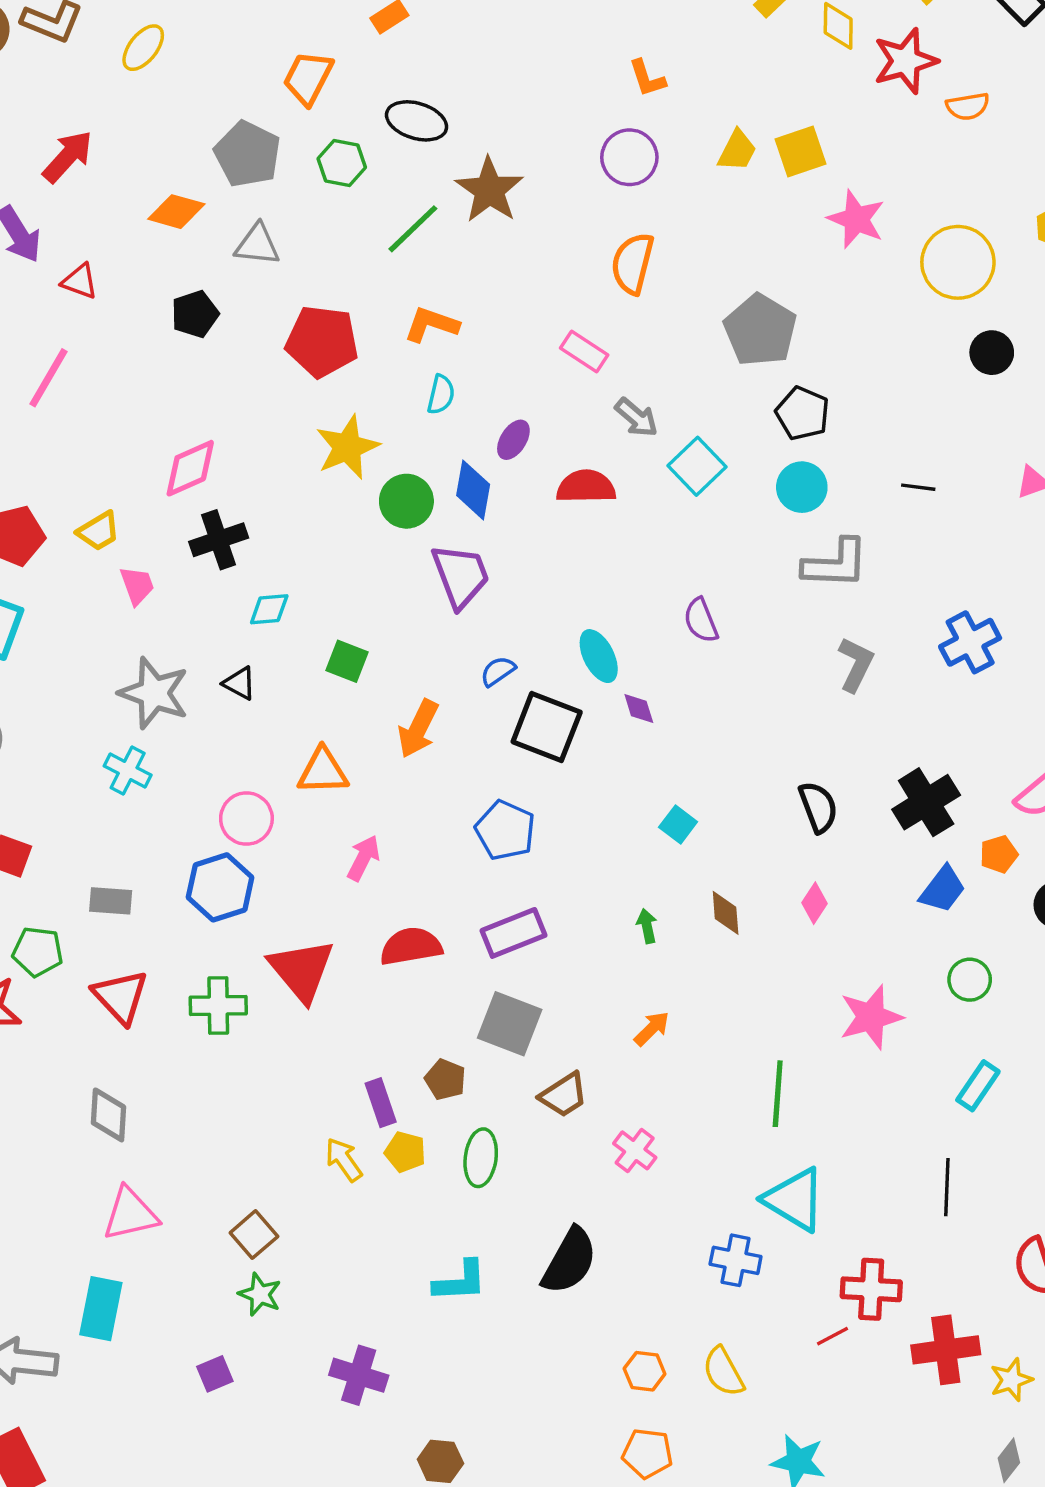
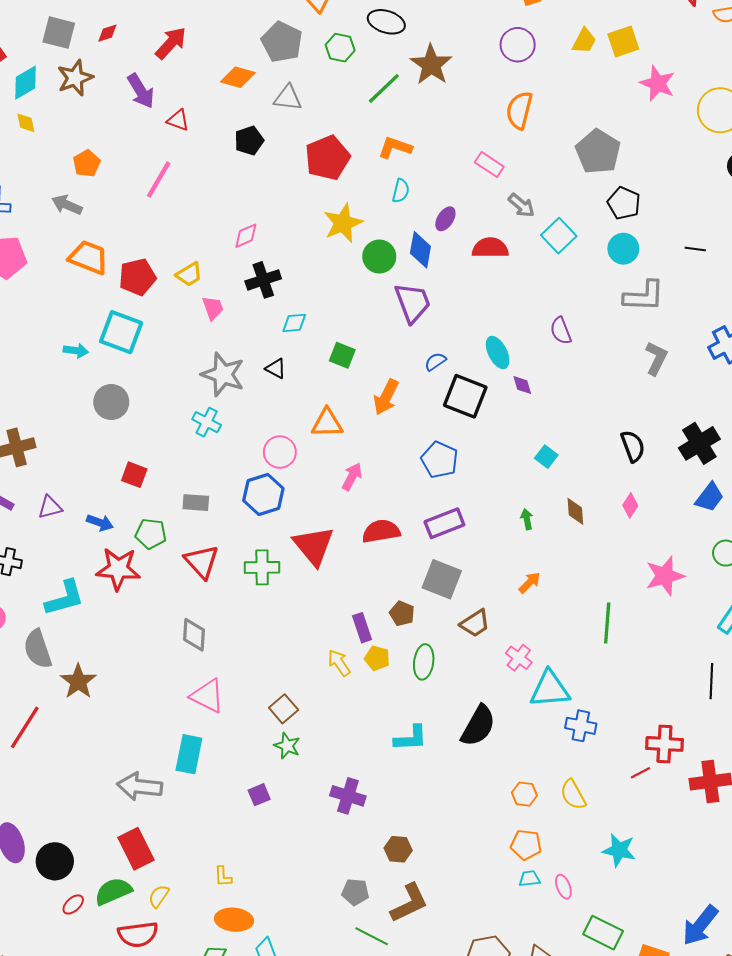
red pentagon: (322, 341) -> (327, 158), turned -30
pink diamond: (190, 468) -> (246, 236), size x0.7
cyan triangle: (795, 1200) -> (550, 689), moved, turned -36
pink triangle: (130, 1214) -> (207, 696), turned 39

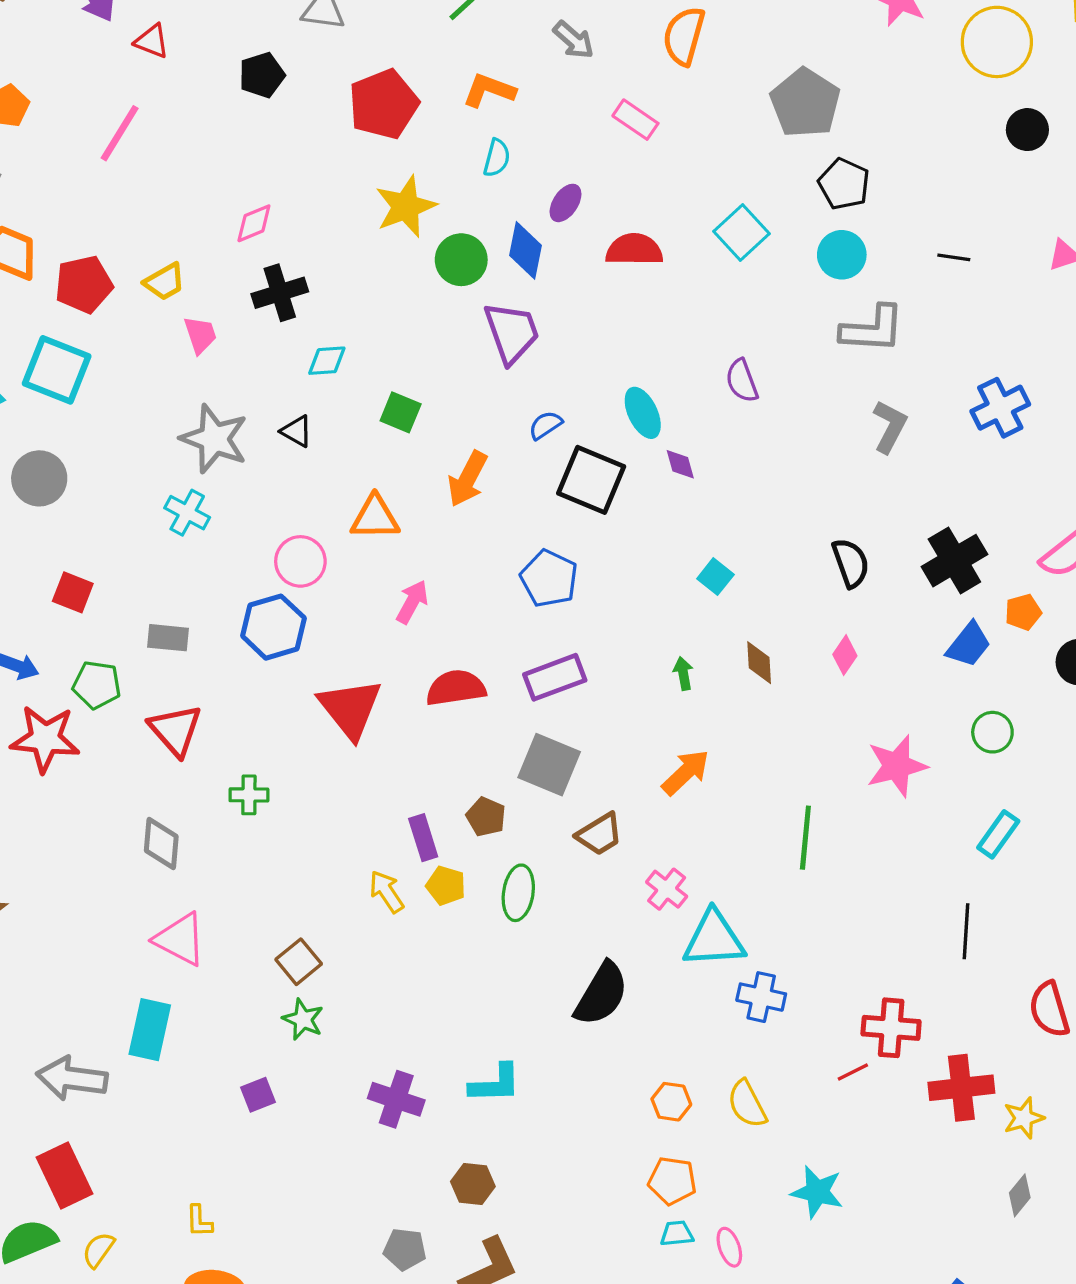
gray arrow: (521, 205) -> (573, 40), moved
green cross: (262, 567) -> (249, 795), moved, size x0.7
orange arrow: (530, 583) -> (686, 772), size x1.4
cyan L-shape: (411, 738) -> (495, 1084), moved

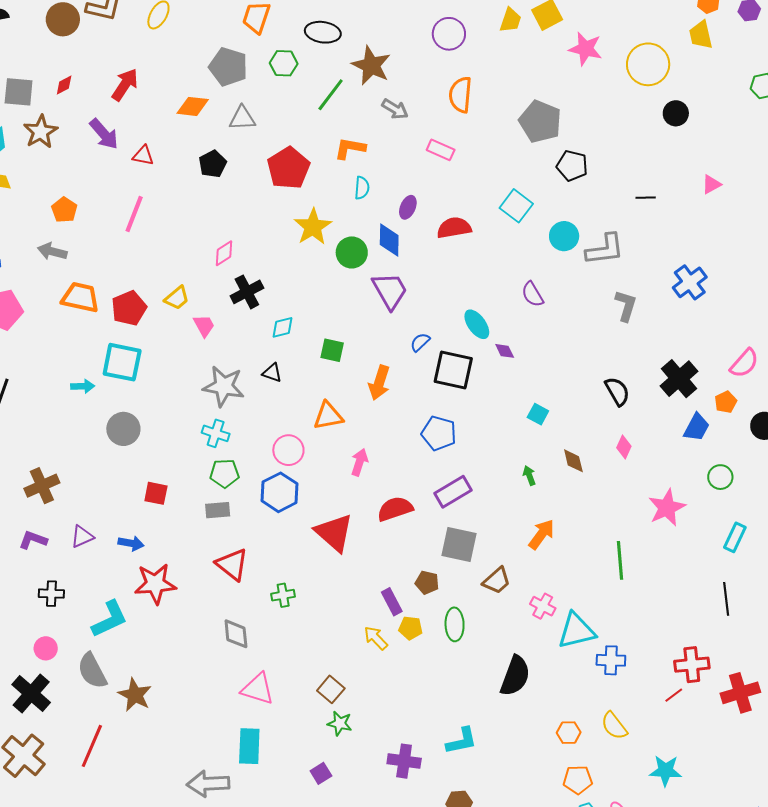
cyan circle: (842, 255) -> (564, 236), moved
green pentagon: (97, 685) -> (224, 473), moved

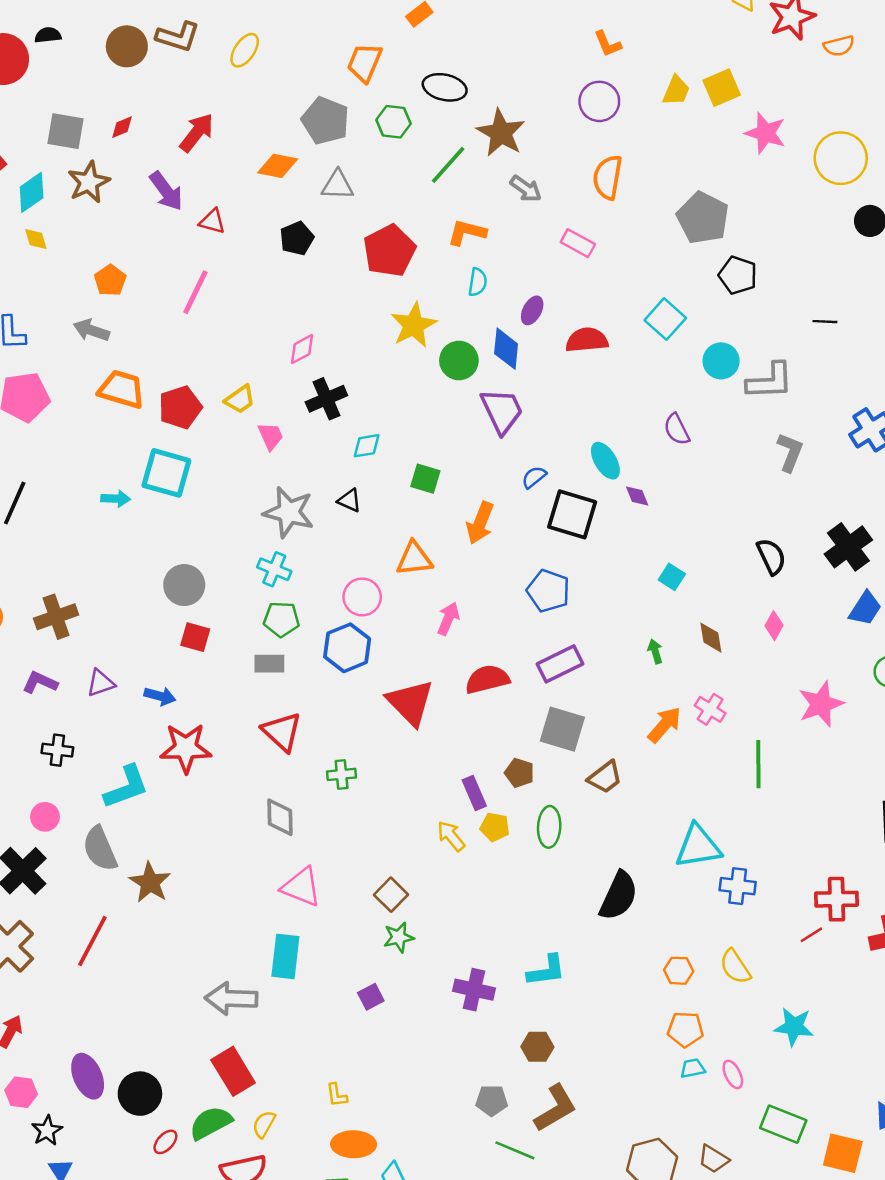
gray circle: (123, 429) -> (184, 585), moved
pink cross: (543, 606) -> (710, 709), moved
green star: (340, 723) -> (399, 937), turned -30

